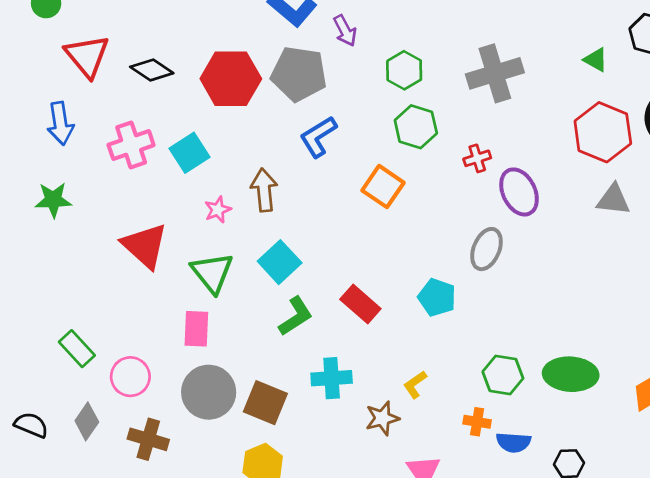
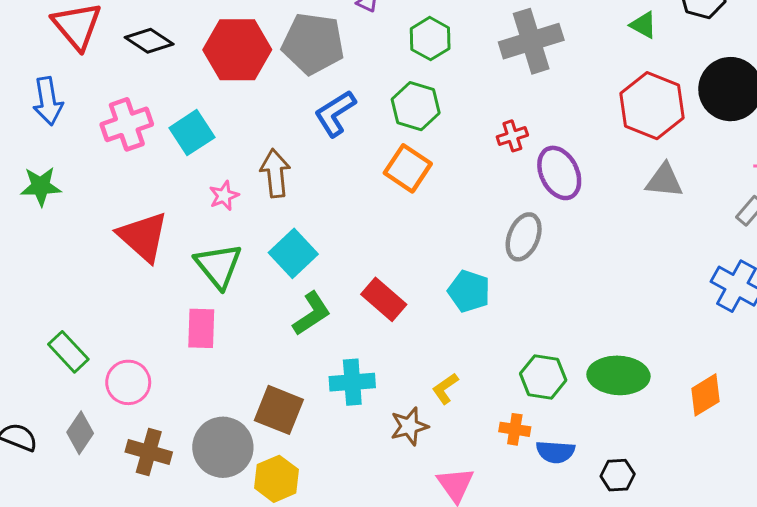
green hexagon: (416, 127) -> (416, 106), moved
gray circle: (209, 392) -> (223, 447), moved

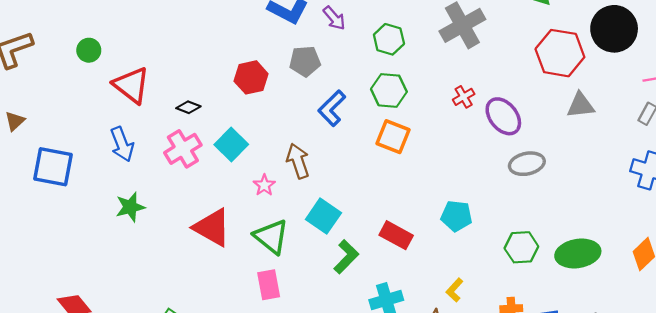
black diamond: (149, 41) -> (188, 107), moved, size x0.7
gray pentagon: (313, 44) -> (305, 61), size x0.7
red hexagon: (237, 50) -> (251, 77), size x0.7
gray ellipse: (524, 237) -> (527, 164), moved, turned 68
green hexagon: (543, 377) -> (521, 247), moved

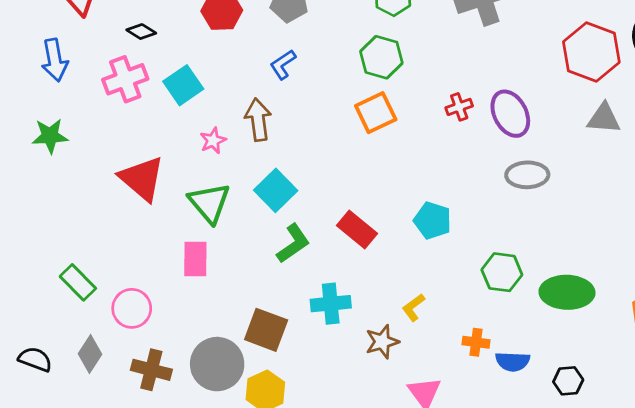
red cross: (464, 97) -> (459, 107), moved
blue L-shape: (332, 108) -> (283, 64), moved, size x0.7
orange square: (393, 137) -> (376, 113), turned 32

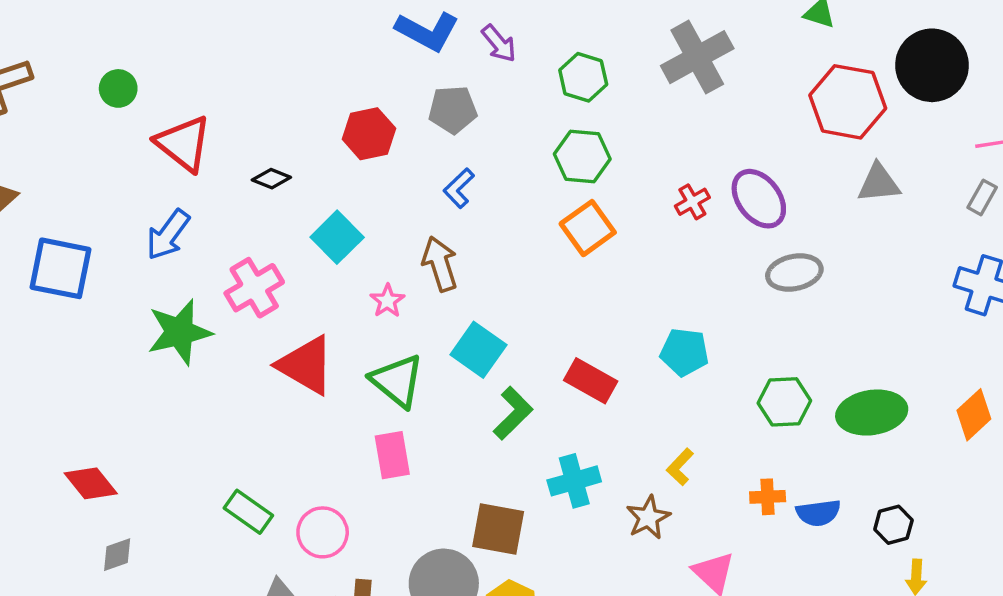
blue arrow: (55, 60) -> (168, 235), turned 57
pink cross: (125, 79) -> (254, 288), moved
green star: (50, 136) -> (179, 332), size x1.4

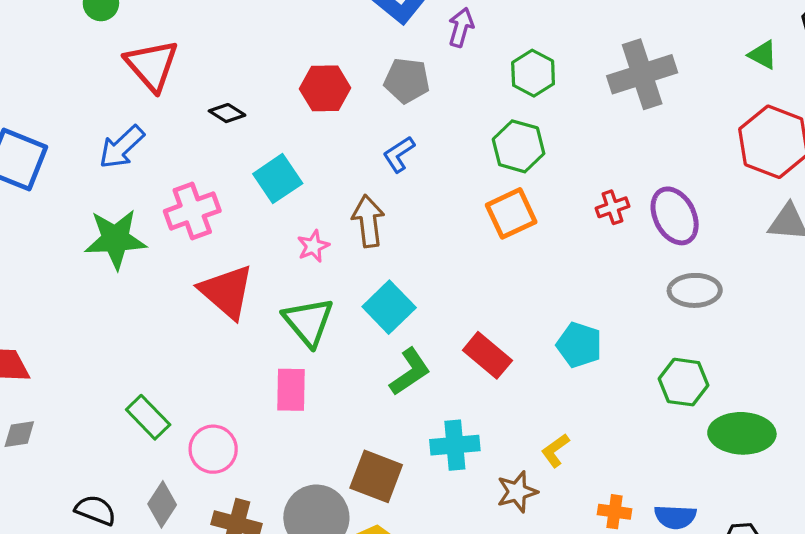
purple arrow: (499, 43) -> (461, 27), turned -135
green hexagon: (784, 402) -> (684, 382), moved
orange cross: (768, 497) -> (615, 512), moved

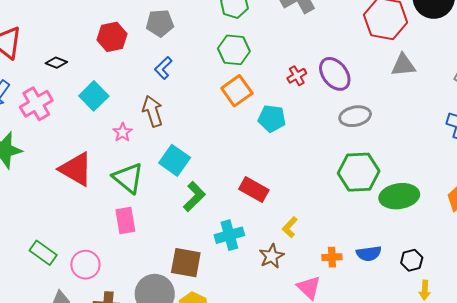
pink cross: (192, 211) -> (36, 104), moved
cyan pentagon: (579, 345) -> (272, 118), moved
red rectangle: (487, 355) -> (254, 190), moved
green hexagon: (684, 382) -> (359, 172), size x1.4

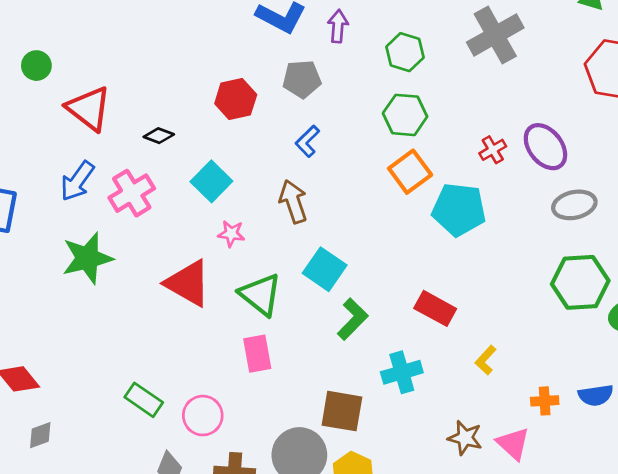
cyan pentagon: (272, 118) -> (459, 209), size x1.4
pink star: (123, 132) -> (231, 234), moved, turned -30
brown star: (272, 256) -> (465, 438), moved, turned -30

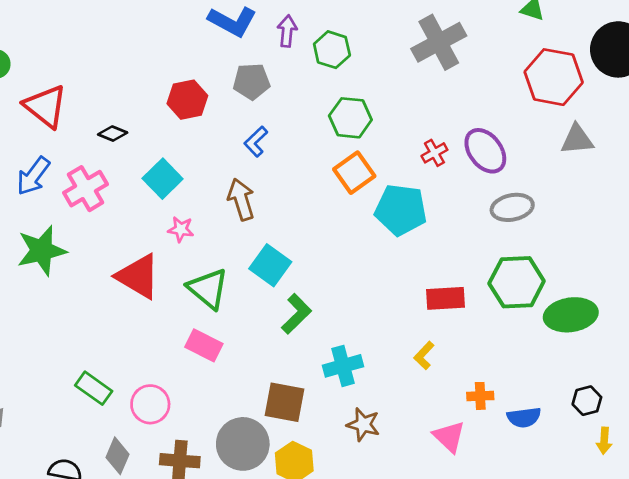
green hexagon: (405, 52) -> (332, 50), moved
red rectangle: (435, 308) -> (445, 298), moved, turned -33
pink rectangle: (257, 354) -> (204, 345), turned -54
blue semicircle: (596, 395) -> (524, 417), moved
brown star: (465, 438) -> (363, 424), moved

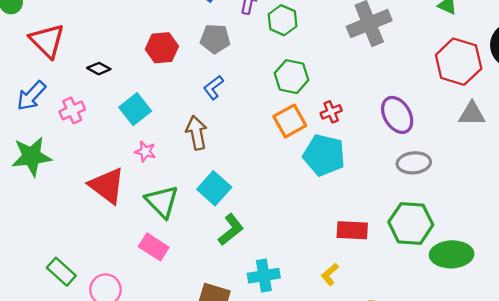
red cross: (434, 153) -> (331, 112), moved
pink cross: (86, 189) -> (72, 110), size x0.7

